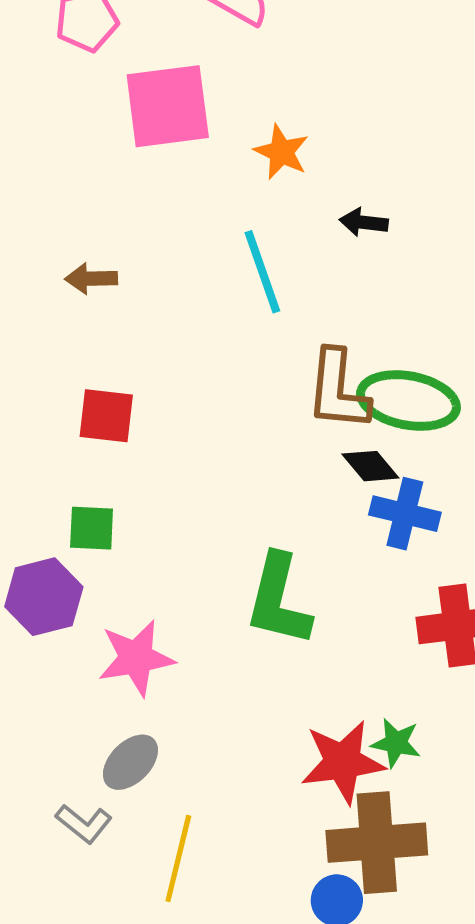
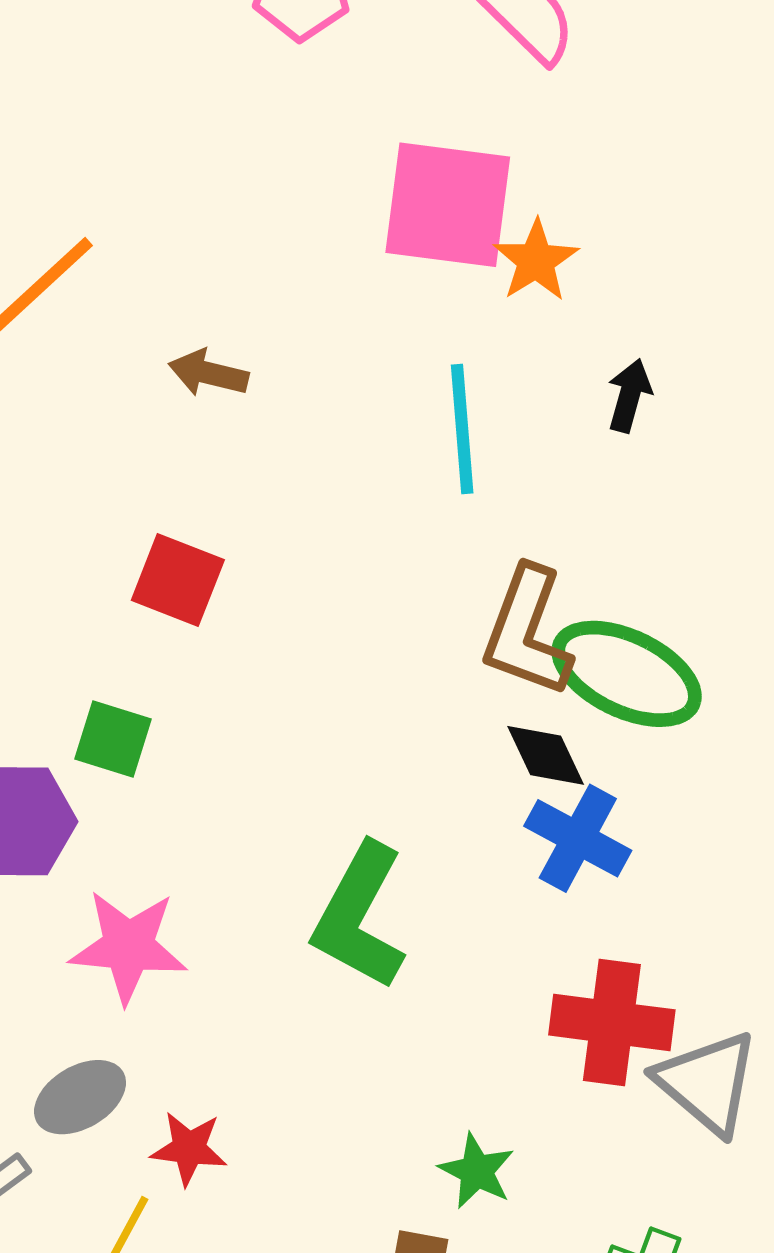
pink square: (168, 106) -> (448, 205), moved
black arrow: (364, 222) -> (629, 395), turned 84
red star: (343, 762) -> (189, 1148), moved, size x0.6

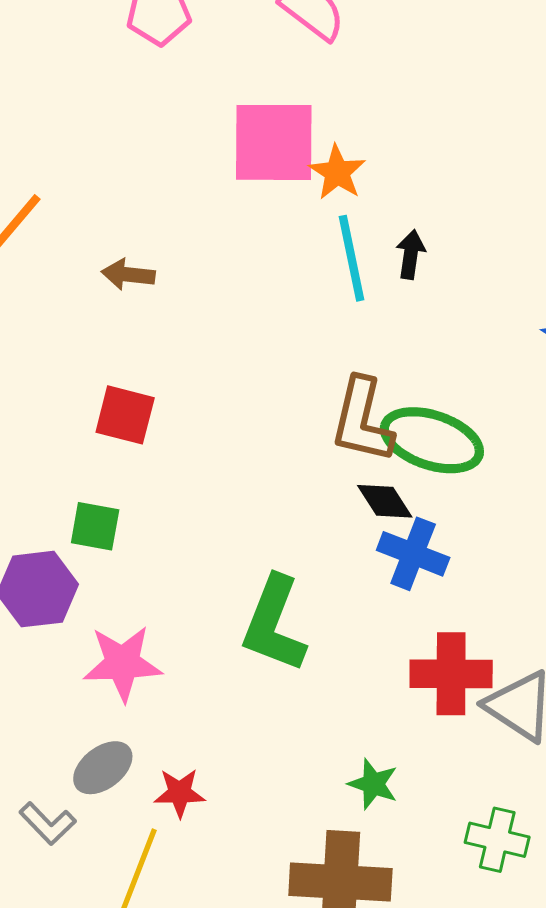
cyan line: (462, 429) -> (352, 258), moved

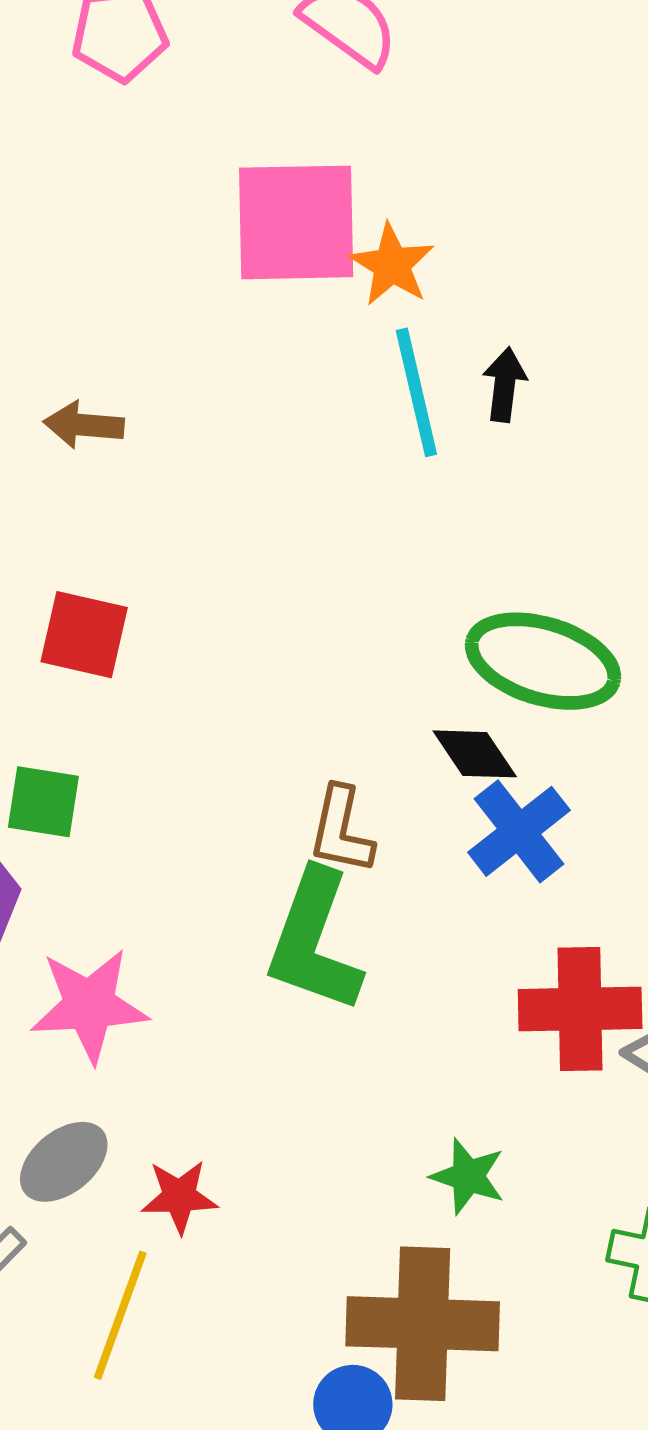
brown L-shape: (362, 420) -> (341, 830), moved, size x0.7
blue cross: (413, 554) -> (519, 831), turned 32

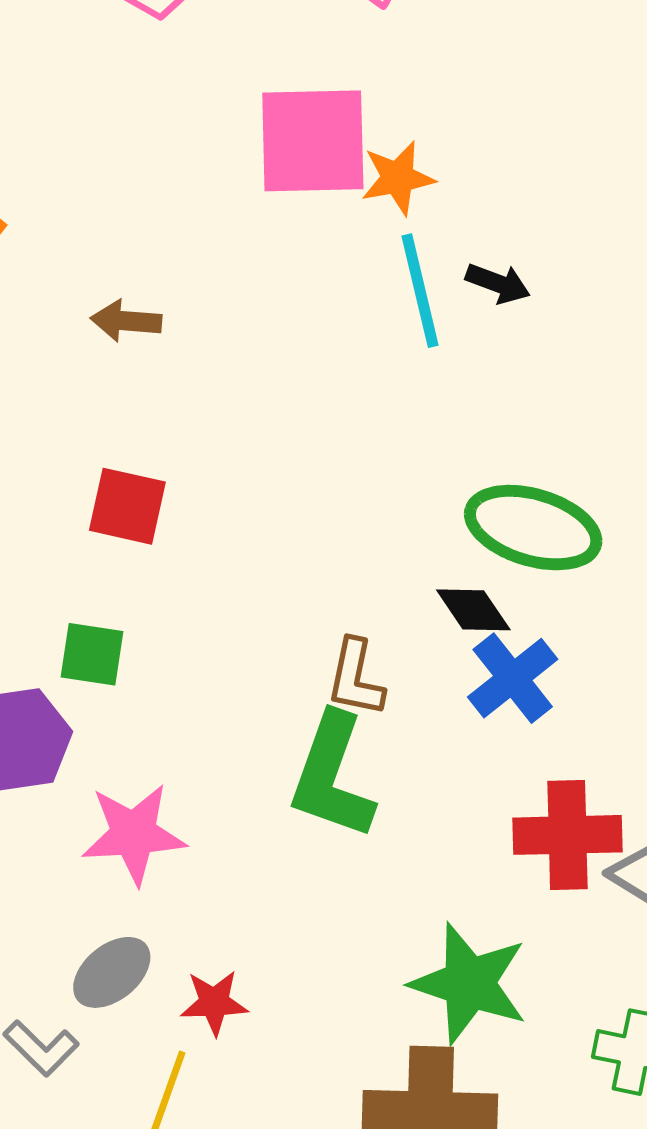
orange star: (392, 265) -> (398, 178), turned 30
black arrow: (505, 385) -> (498, 283), turned 104
green star: (468, 1176) -> (469, 983), size x1.8

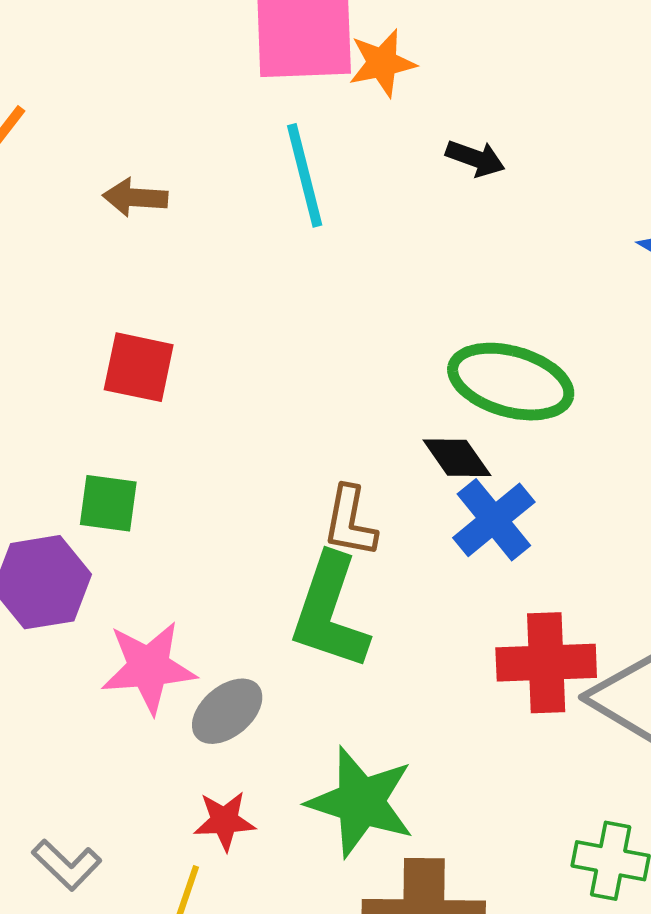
cyan line: (420, 291) -> (305, 175), moved
gray ellipse: (112, 972) -> (227, 711), moved
green star: (469, 983) -> (361, 802), moved

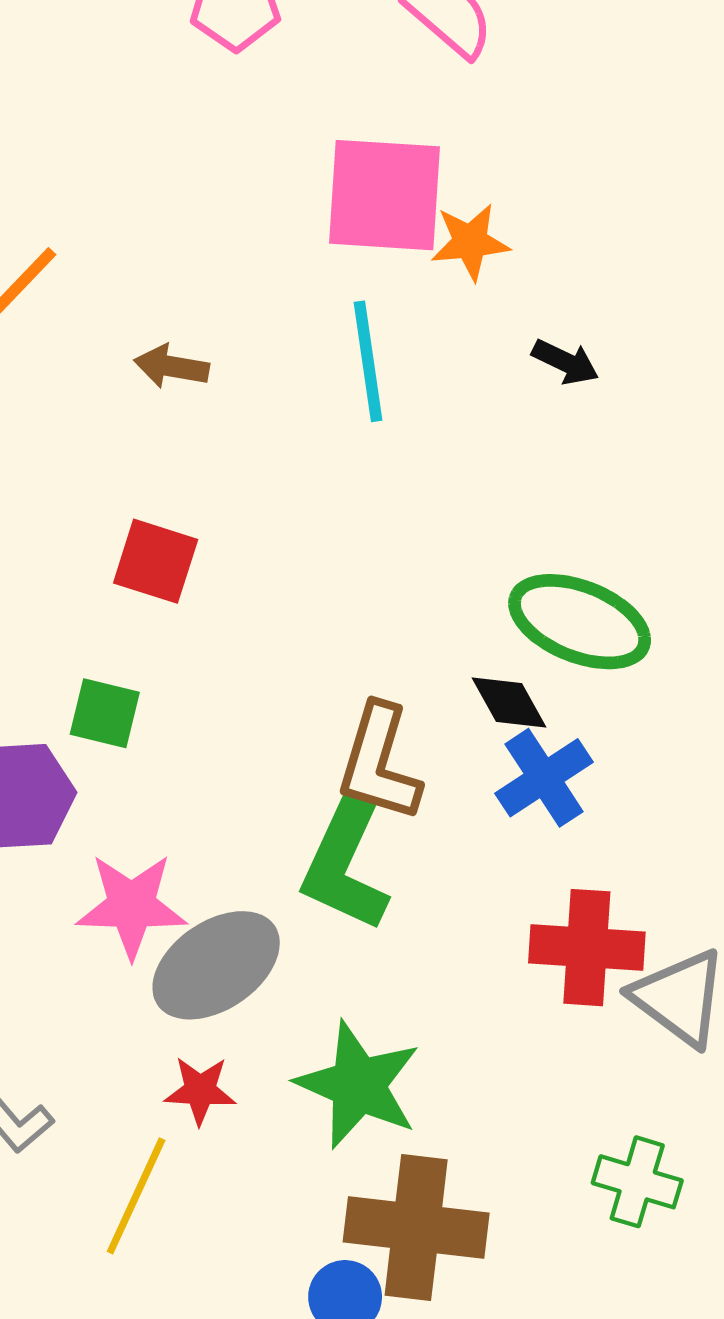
brown L-shape: (350, 522) -> (379, 763), size x1.4
gray ellipse: (227, 711) -> (216, 965), size x1.5

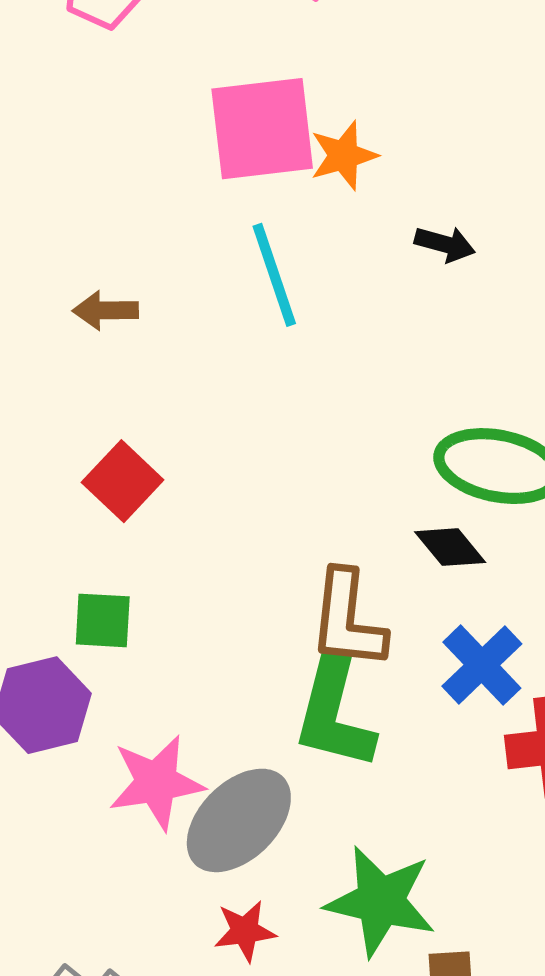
red square: (156, 561) -> (123, 481), turned 36
blue cross: (544, 778) -> (482, 665), moved

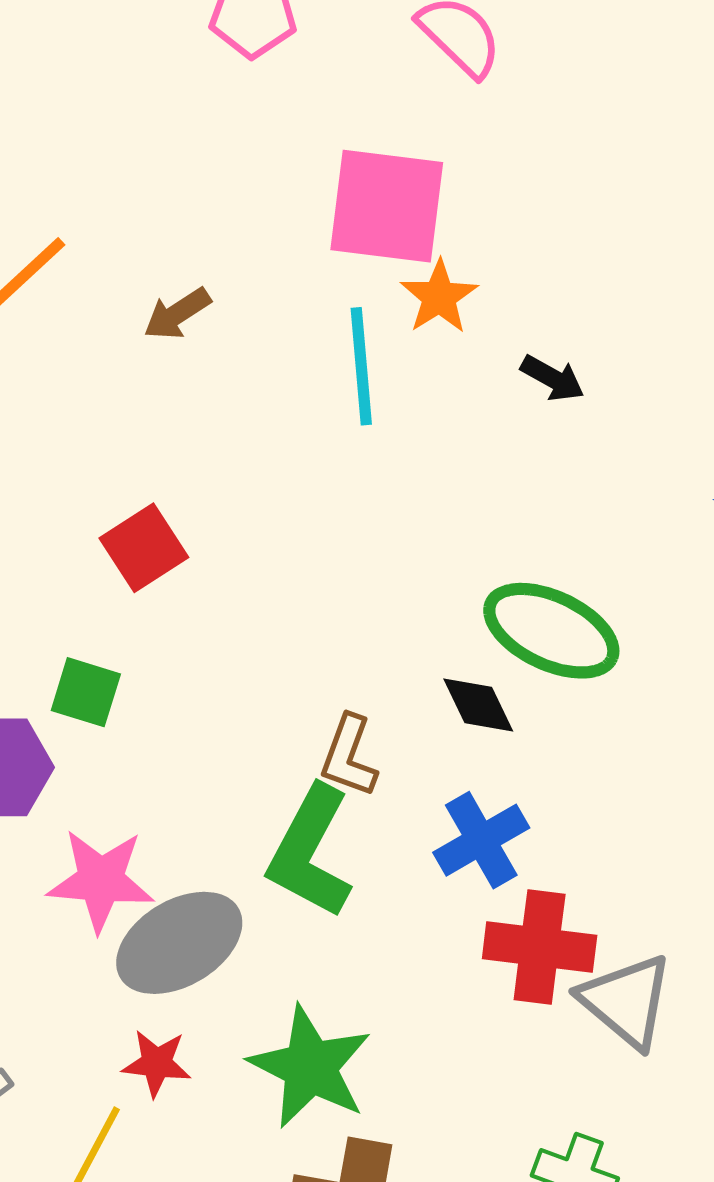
orange star: (344, 155) -> (439, 297), moved, turned -30
brown arrow: (105, 310) -> (177, 314), moved, turned -46
brown L-shape: (347, 620) -> (349, 756), size x0.7

